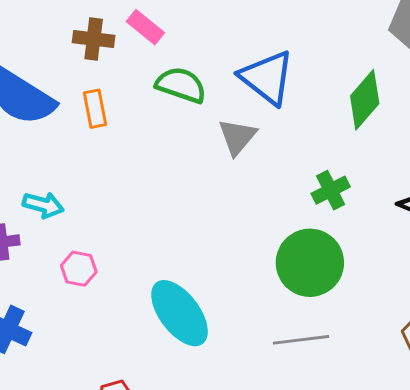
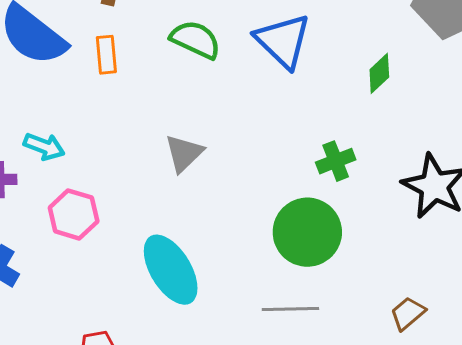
green diamond: (365, 100) -> (379, 73), size x0.7
gray triangle: (237, 137) -> (184, 153), moved
pink hexagon: (79, 269) -> (74, 214), size x1.4

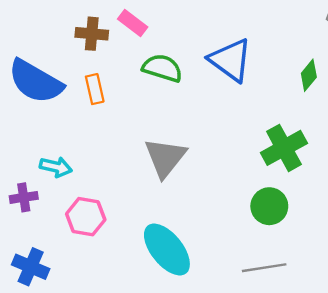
gray triangle: (184, 153) -> (165, 158), size x1.4
green cross: (336, 161) -> (284, 148), size x1.5
green circle: (307, 232) -> (269, 206), size x0.7

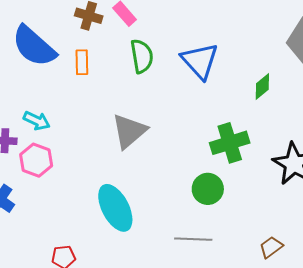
green semicircle: (162, 68) -> (142, 56), turned 52
pink hexagon: (86, 217) -> (36, 160), moved

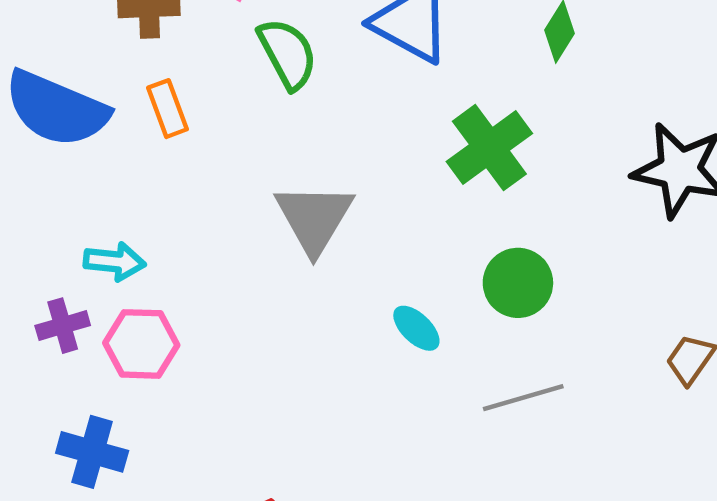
green cross: (230, 143) -> (489, 148), moved
cyan ellipse: (115, 208) -> (416, 328), moved, size x0.5

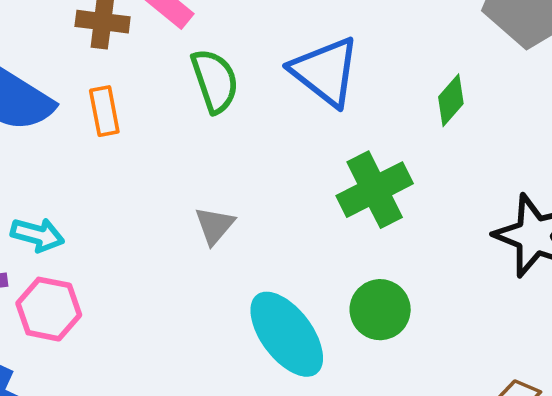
gray triangle: (314, 218) -> (215, 226), size x0.6
cyan ellipse: (416, 328) -> (287, 334), size x2.0

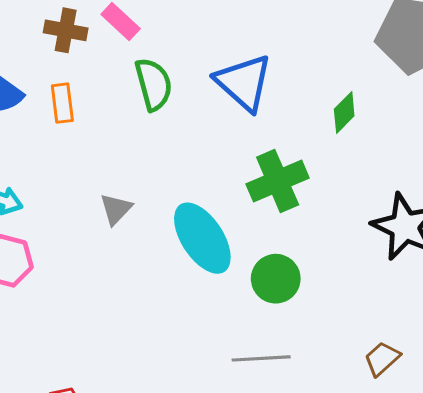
gray triangle: (215, 226) -> (116, 209), moved
cyan ellipse: (287, 334) -> (202, 238), moved

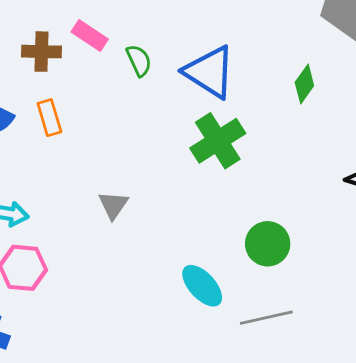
green semicircle: (154, 84) -> (139, 60), moved, size x0.7
green cross: (278, 181) -> (218, 141), moved
cyan ellipse: (202, 238) -> (202, 286), moved, size x0.7

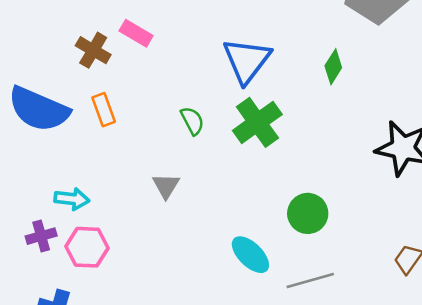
brown cross: (42, 52) -> (93, 50), turned 32
green semicircle: (139, 60) -> (192, 121), moved
blue triangle: (210, 72) -> (247, 60), turned 38

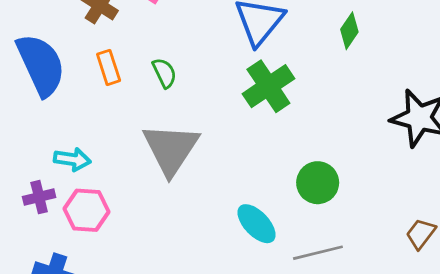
blue semicircle: (39, 109) -> (41, 65), turned -140
green semicircle: (192, 121) -> (164, 73), moved
gray triangle: (166, 186) -> (171, 149), size x2.0

